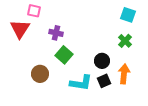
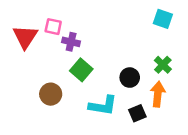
pink square: (34, 11) -> (53, 27), moved
green cross: (125, 41) -> (163, 65), moved
black square: (104, 81) -> (137, 113), moved

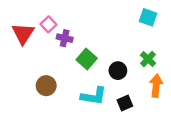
pink square: (53, 27) -> (48, 24), turned 35
green square: (81, 70) -> (87, 59), moved
orange arrow: (158, 94) -> (156, 86), moved

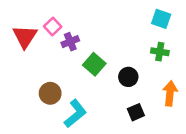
purple cross: (65, 38) -> (70, 42), turned -35
green cross: (148, 59) -> (160, 52), moved, turned -35
cyan L-shape: (94, 96) -> (75, 113), moved, turned -48

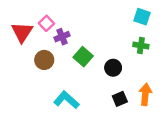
brown circle: (50, 93) -> (44, 60), moved
orange arrow: (170, 93) -> (145, 94), moved
cyan L-shape: (75, 113) -> (66, 100), turned -100

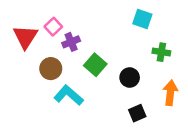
cyan square: (142, 17) -> (142, 19), moved
orange arrow: (145, 94) -> (170, 93), moved
cyan L-shape: (66, 100) -> (69, 95), moved

